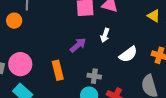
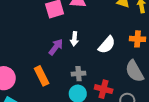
white arrow: (105, 35) -> (74, 39), moved

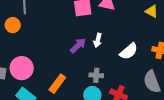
orange rectangle: (42, 76) -> (57, 84), moved, turned 54

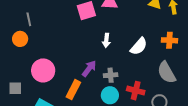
purple arrow: (78, 45) -> (89, 69), moved
pink circle: (22, 68) -> (43, 70), moved

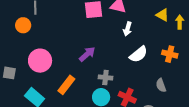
white arrow: (106, 40) -> (127, 29), moved
purple arrow: (89, 69) -> (87, 54), moved
gray semicircle: (167, 73) -> (161, 85), size x0.6

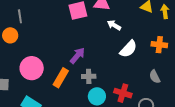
white arrow: (127, 29) -> (114, 25), turned 112
gray cross: (105, 78) -> (89, 76), moved
orange rectangle: (66, 85) -> (61, 78), moved

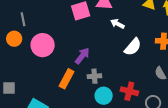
pink circle: (32, 68) -> (43, 45), moved

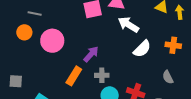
gray line: (23, 19) -> (35, 13), turned -72
white arrow: (117, 24) -> (128, 25), size x1.5

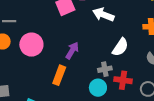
white semicircle: (142, 49) -> (120, 47), moved
gray cross: (102, 75) -> (105, 69), moved

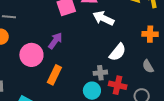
pink circle: (31, 45) -> (31, 55), moved
purple arrow: (72, 51) -> (55, 41), moved

